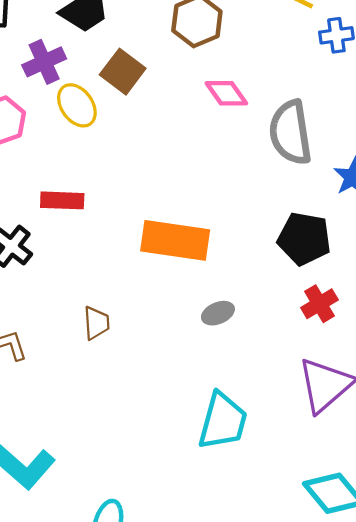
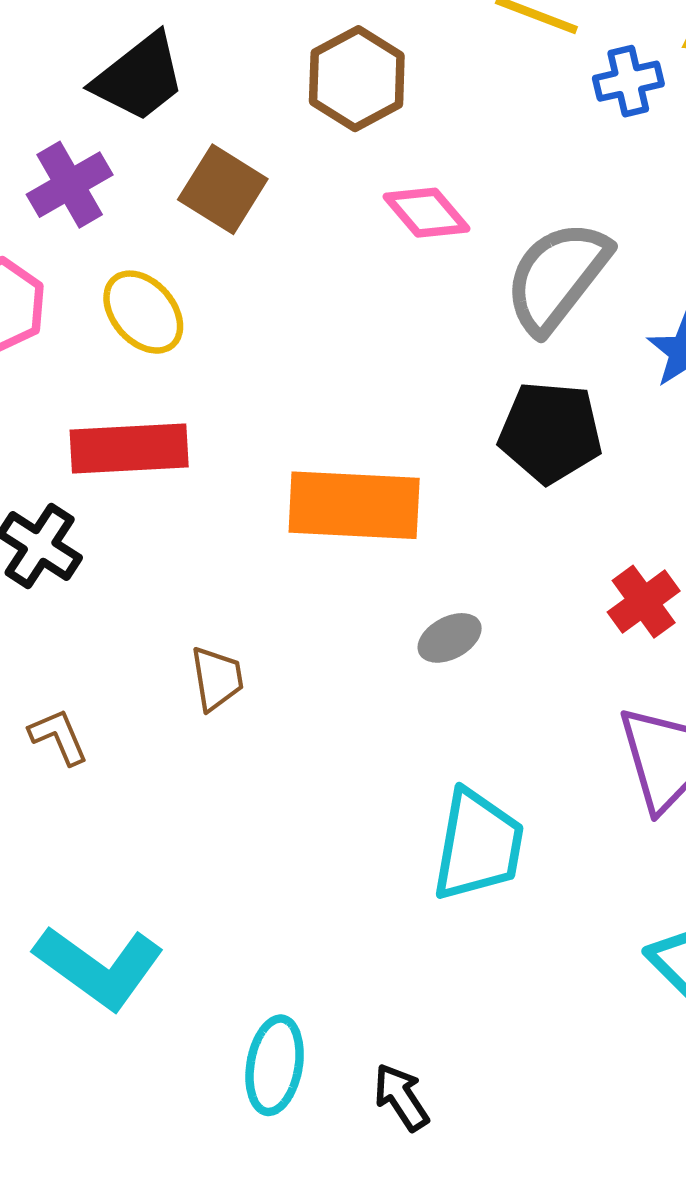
yellow ellipse: (77, 105) -> (143, 312), moved
gray semicircle: (290, 132) -> (557, 277), turned 52
red rectangle: (62, 200) -> (129, 448), size x1.4
black pentagon: (304, 239) -> (550, 432), moved

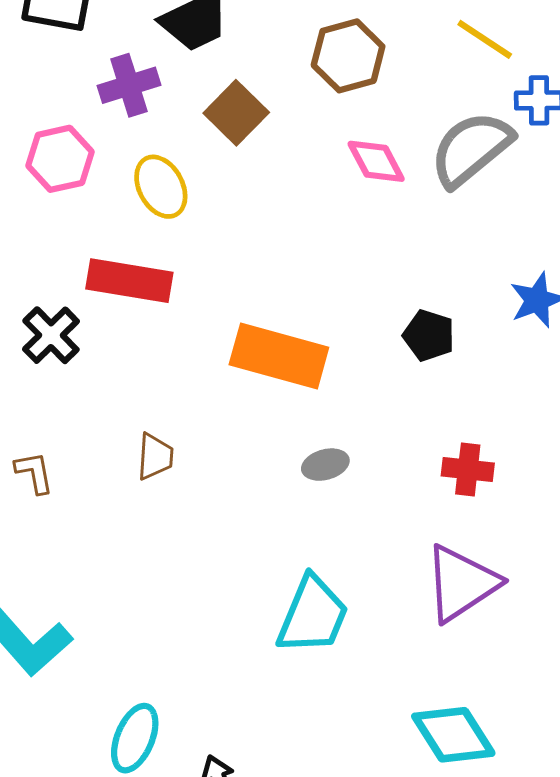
gray semicircle: (557, 277) -> (471, 149), moved
black pentagon: (550, 432) -> (429, 335), size x0.7
red cross: (644, 602) -> (468, 470), turned 30

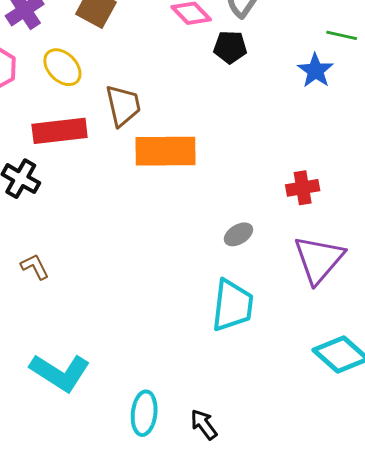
black pentagon: (429, 335) -> (230, 47), moved
brown trapezoid: (155, 457) -> (123, 106), moved, size x1.4
gray ellipse: (325, 465) -> (238, 234), moved

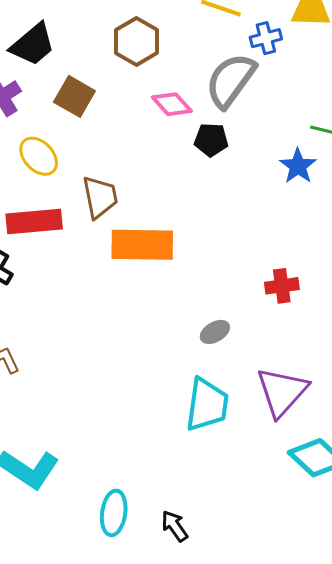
purple triangle: (319, 259) -> (282, 392), moved

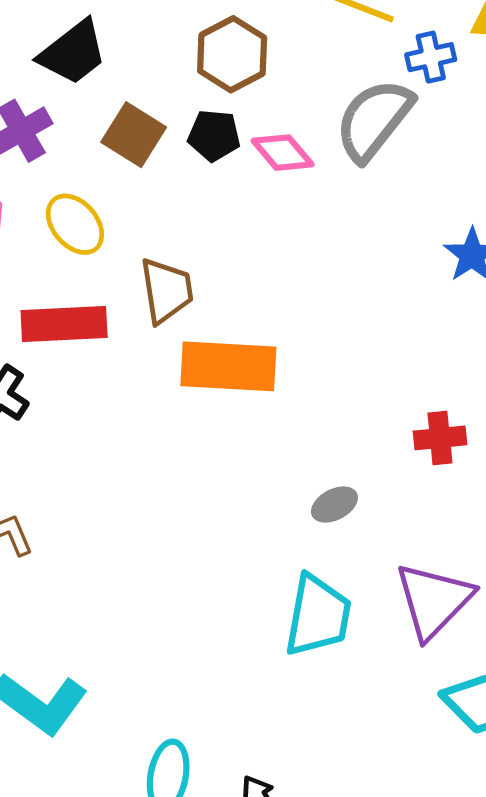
black pentagon: (211, 140) -> (214, 135), moved

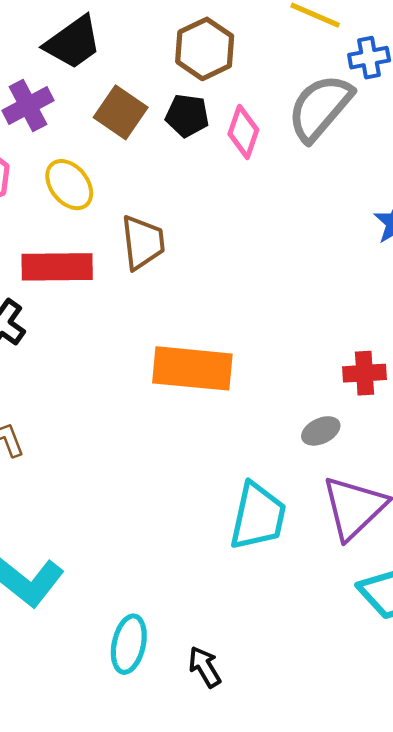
pink diamond: (283, 153) -> (243, 132), turned 57
orange rectangle: (228, 366) -> (192, 368), moved
gray ellipse: (334, 505) -> (321, 431), moved

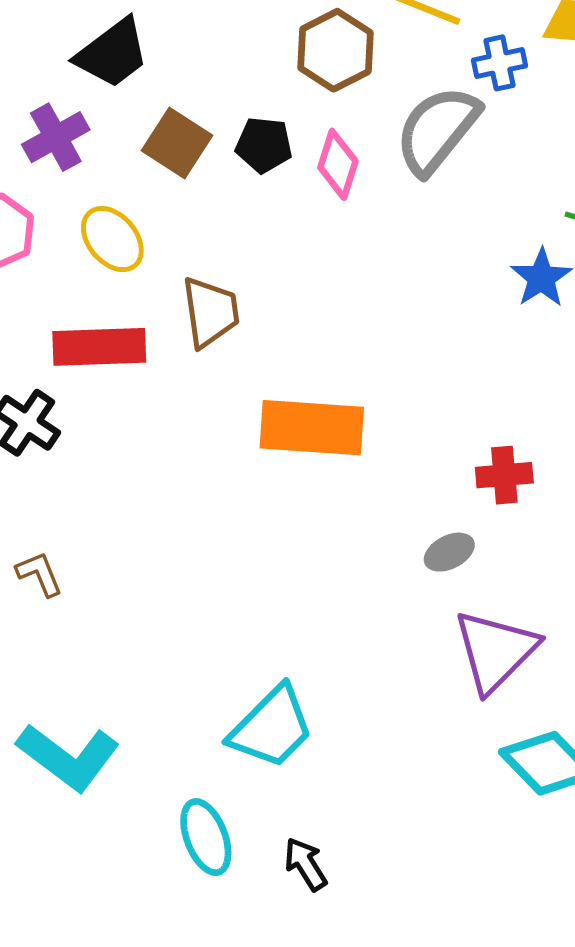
brown hexagon: (205, 49) -> (335, 50), moved
orange rectangle: (192, 368) -> (312, 428), moved
cyan trapezoid: (258, 516) -> (272, 727), moved, turned 34
cyan ellipse: (129, 644) -> (206, 837), turned -32

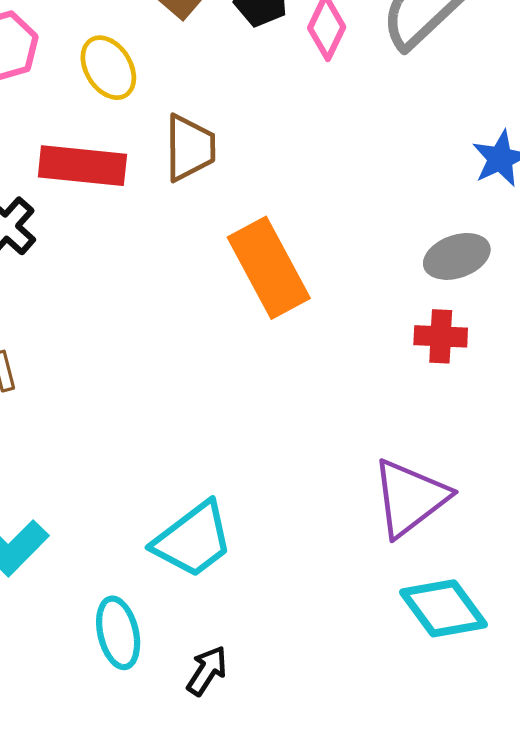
orange rectangle: (312, 428) -> (269, 268), turned 50
gray ellipse: (449, 552) -> (457, 256), moved, size x1.4
black arrow: (306, 864) -> (207, 671), turned 57

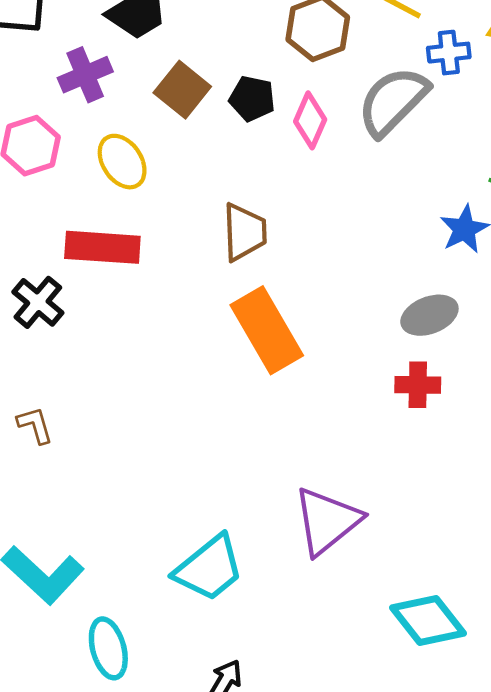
brown trapezoid: (190, 148) -> (244, 232), moved
purple triangle: (410, 498) -> (327, 521), moved
cyan ellipse: (118, 633) -> (108, 648), moved

